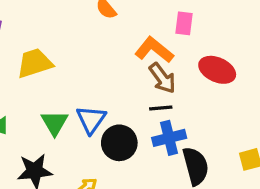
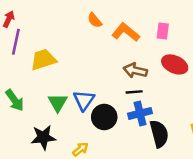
pink rectangle: (184, 23) -> (163, 31), moved
orange L-shape: (154, 50) -> (126, 32), moved
brown arrow: (162, 78) -> (135, 70), turned 140

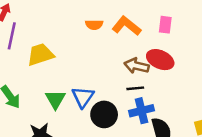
orange semicircle: (95, 20) -> (94, 25), moved, turned -49
red ellipse: (175, 64) -> (160, 60), moved

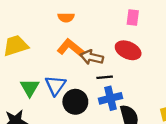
orange L-shape: (127, 26) -> (71, 48), moved
brown arrow: (136, 66) -> (92, 57), moved

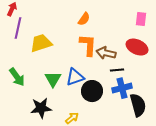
orange semicircle: (66, 17) -> (84, 19), turned -56
orange L-shape: (71, 48) -> (88, 45), turned 55
blue triangle: (55, 85) -> (75, 77), turned 36

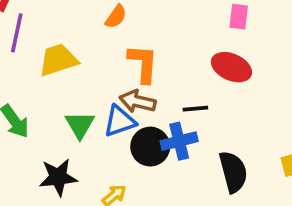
orange semicircle: (84, 19) -> (116, 17), moved
brown arrow: (106, 53) -> (138, 101), moved
blue cross: (122, 88) -> (179, 141), moved

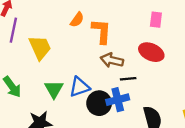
yellow trapezoid: (58, 60) -> (40, 47), turned 84
orange L-shape: (143, 64) -> (101, 31), moved
brown arrow: (138, 101) -> (112, 60), moved

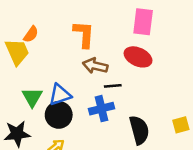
orange semicircle: (77, 20) -> (31, 34), moved
pink rectangle: (156, 20) -> (143, 22), size x1.5
black circle: (99, 103) -> (59, 115), moved

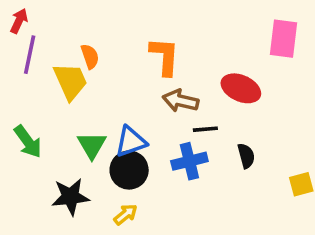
pink rectangle: (143, 22) -> (283, 39), moved
orange semicircle: (31, 34) -> (90, 56), turned -54
black semicircle: (139, 130) -> (246, 156), moved, size x0.6

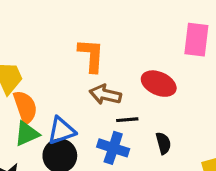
orange semicircle: (90, 56) -> (25, 107), moved, size x1.5
green triangle: (92, 145) -> (27, 134), turned 36
blue cross: (189, 161) -> (113, 148), turned 32

